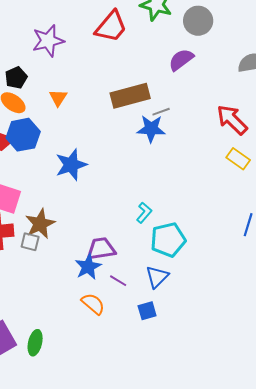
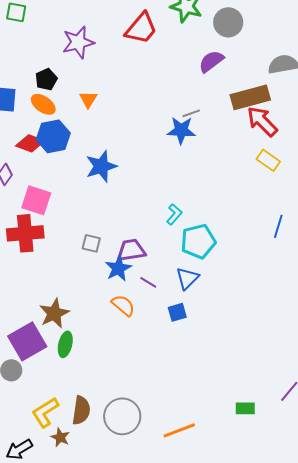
brown rectangle: (130, 96) -> (250, 97), moved
brown star: (40, 224) -> (54, 313), moved
gray square: (30, 242) -> (91, 243), moved

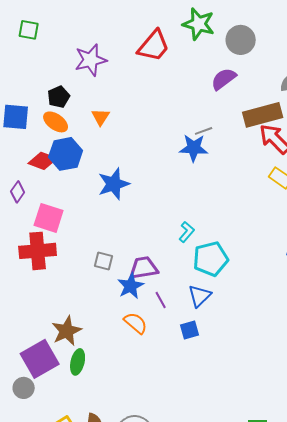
purple line: (148, 282) -> (161, 300), turned 30

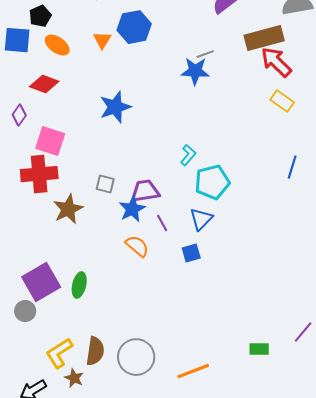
black pentagon: (59, 97) -> (40, 16), moved
blue hexagon: (66, 154) -> (134, 27), moved
brown star: (67, 331) -> (68, 209), moved

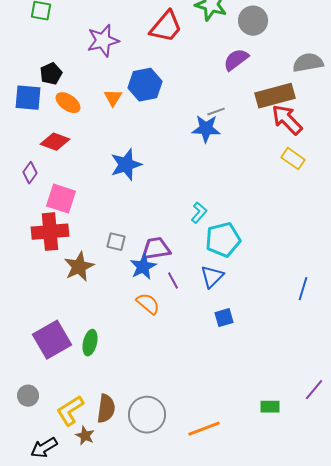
blue line: (292, 167) -> (303, 289), moved
blue square: (191, 253) -> (224, 318), moved
gray circle: (25, 311) -> (28, 396), moved

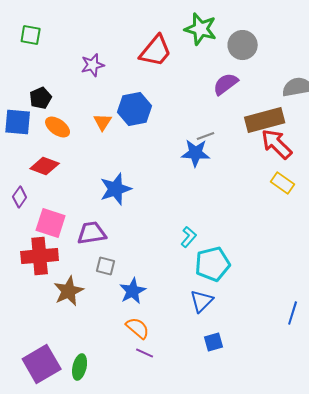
purple star: (103, 41) -> (93, 65), size x0.7
purple trapezoid: (156, 249) -> (92, 233), moved
purple line: (173, 281) -> (145, 353), moved, turned -36

